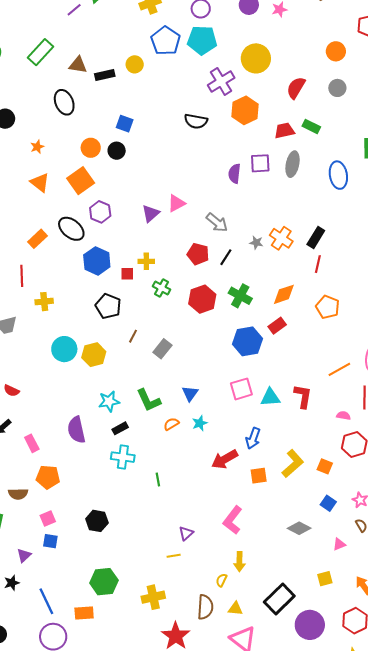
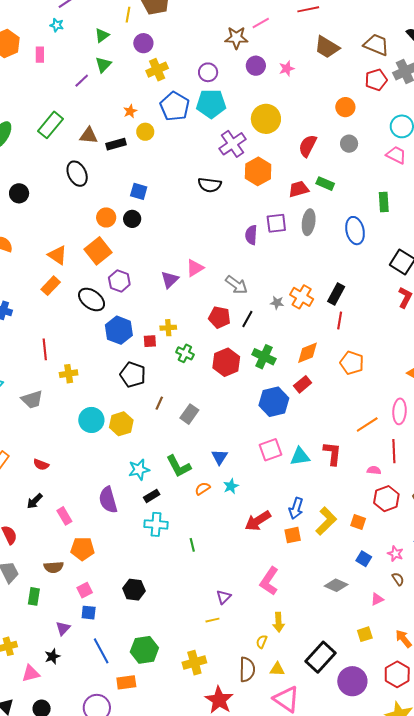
orange star: (37, 147) -> (130, 111), moved
orange rectangle: (37, 239) -> (51, 286), moved
blue arrow: (253, 438) -> (296, 508), moved
blue line: (46, 601) -> (101, 651), moved

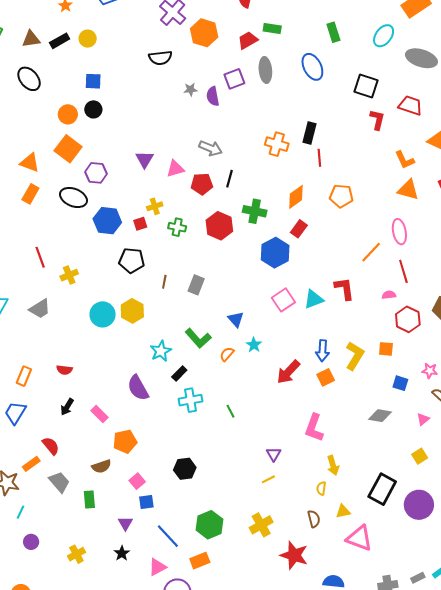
yellow circle: (145, 132) -> (88, 39), moved
pink triangle: (195, 268) -> (175, 169), moved, turned 30
gray star: (277, 303) -> (190, 90), moved
brown semicircle: (247, 669) -> (314, 519), size x0.7
pink triangle: (31, 673) -> (157, 567), moved

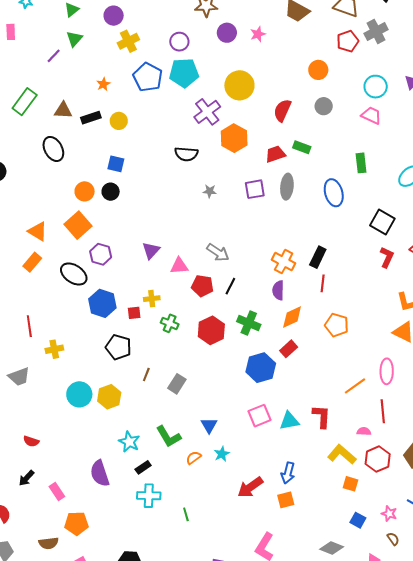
purple semicircle: (213, 96) -> (278, 290), moved
cyan star: (161, 351) -> (129, 442), turned -30
yellow L-shape: (355, 356) -> (342, 454), moved, turned -92

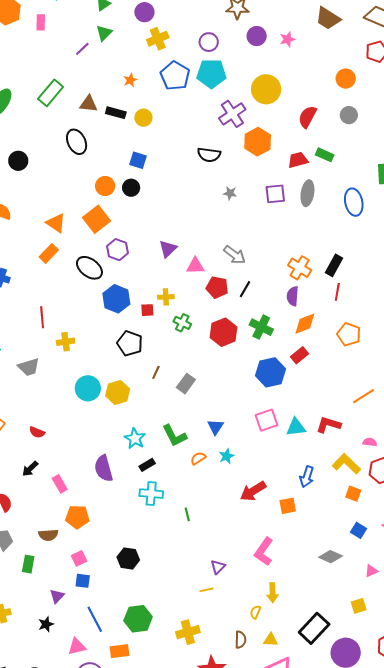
black rectangle: (91, 118) -> (116, 113), turned 30
red L-shape: (322, 416) -> (328, 425), turned -80
blue arrow: (288, 473) -> (307, 477), moved

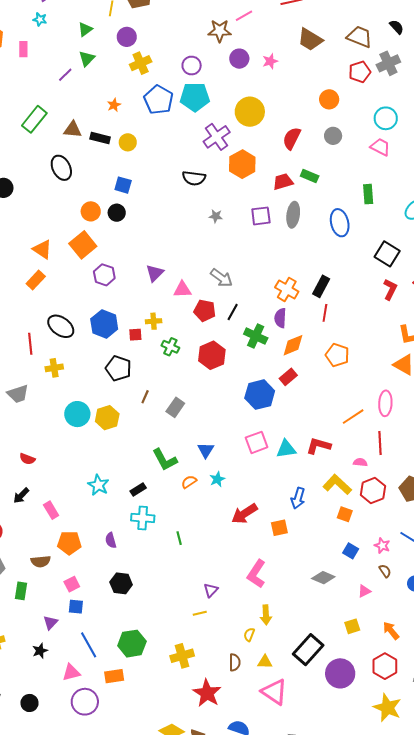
black ellipse: (89, 268) -> (61, 326), moved
green cross: (261, 327) -> (256, 336), moved
cyan star: (135, 439) -> (98, 485), moved
purple semicircle: (104, 468) -> (111, 540), moved, size x0.6

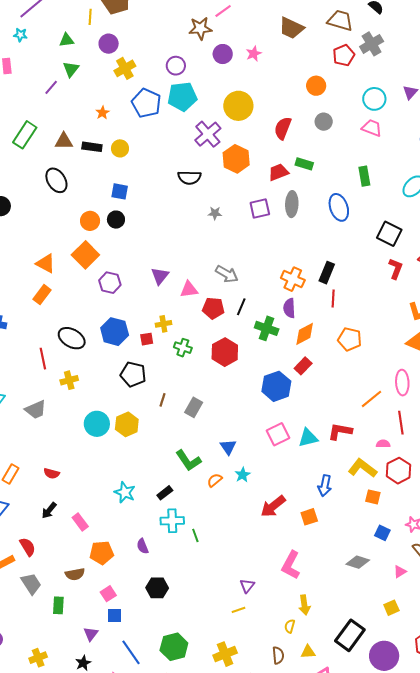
green triangle: (85, 29) -> (66, 40), turned 35
green line: (179, 538) -> (195, 535), moved

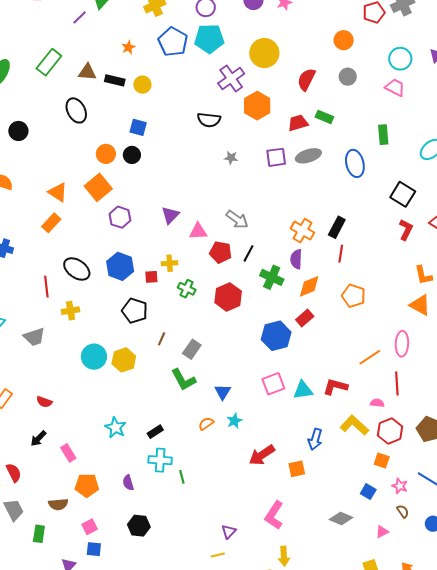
gray ellipse: (292, 204) -> (308, 156), turned 65
green L-shape: (188, 461) -> (183, 380), moved
orange square: (373, 497) -> (382, 460), moved

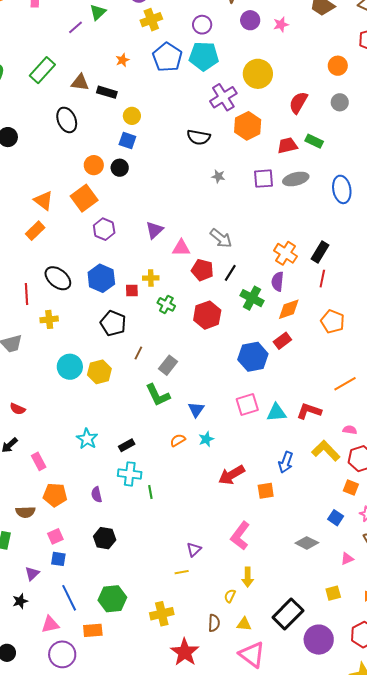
yellow circle: (142, 85) -> (132, 116), moved

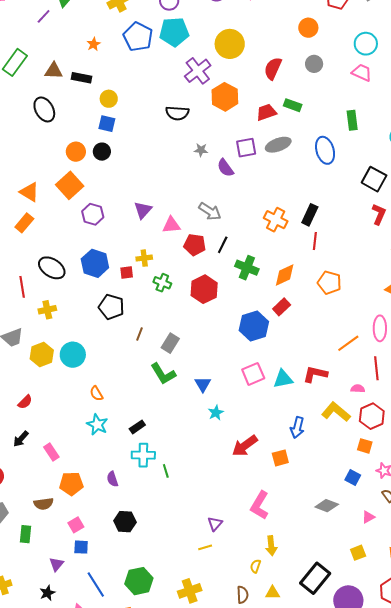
purple semicircle: (278, 281) -> (225, 168), moved, turned -36
yellow hexagon: (99, 372) -> (42, 355), moved
red semicircle: (18, 409) -> (25, 402), turned -63
orange semicircle: (178, 440) -> (96, 393), moved, turned -84

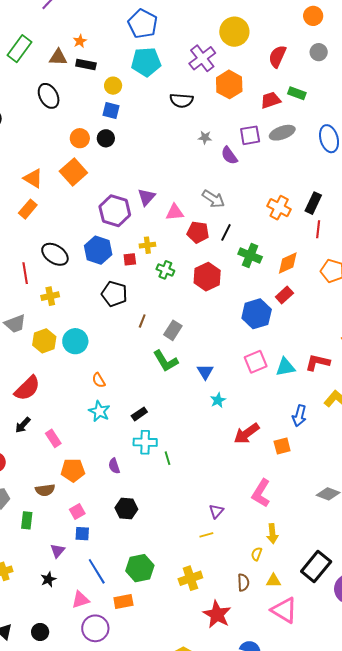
cyan pentagon: (174, 32) -> (146, 62), moved
orange star: (94, 44) -> (80, 41), moved
purple hexagon: (93, 214) -> (115, 211), moved, size x1.4
red semicircle: (25, 402) -> (27, 388), size x1.8

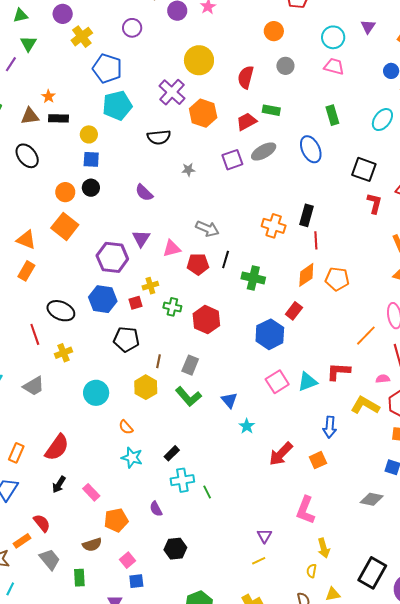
purple semicircle: (229, 155) -> (144, 193), moved
orange diamond: (288, 263) -> (306, 275), moved
red hexagon: (207, 277) -> (206, 320), moved
yellow hexagon: (44, 341) -> (146, 387), moved

